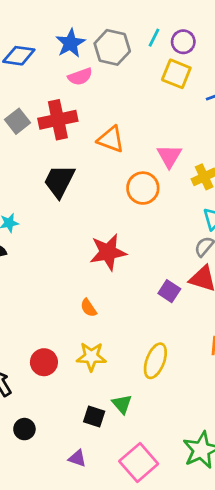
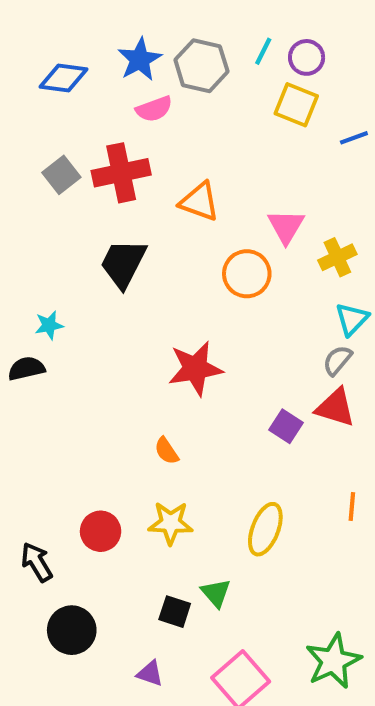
black circle: (24, 429) -> (72, 630), size x1.5

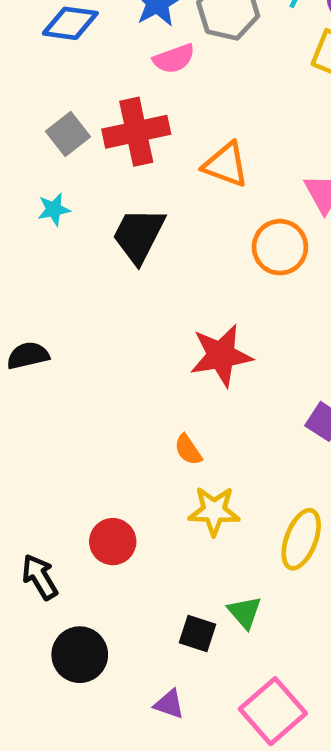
cyan star: (49, 325) -> (54, 209), moved
yellow star: (171, 523) -> (214, 511), moved

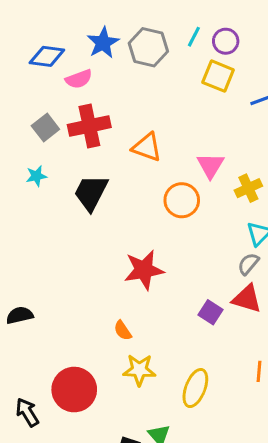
pink semicircle: (174, 59) -> (79, 79), moved
black semicircle: (28, 355) -> (20, 315), moved
red circle: (113, 542) -> (74, 390), size x1.5

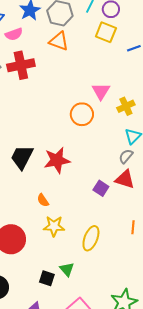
orange triangle: (147, 147) -> (59, 41), moved
black trapezoid: (91, 193) -> (22, 157), moved

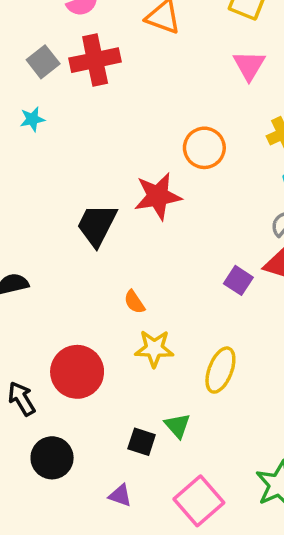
pink triangle: (101, 91) -> (249, 65), moved
red star: (57, 160) -> (158, 196), moved

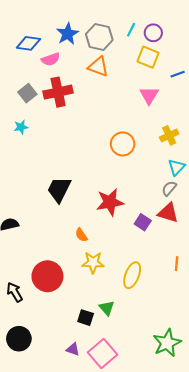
red star: (158, 196) -> (110, 202), moved
black circle: (52, 458) -> (19, 339), moved
pink square: (199, 501) -> (103, 354), moved

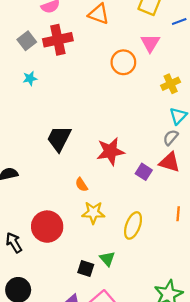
cyan star: (21, 127) -> (30, 78), moved
orange circle: (123, 144) -> (123, 62), moved

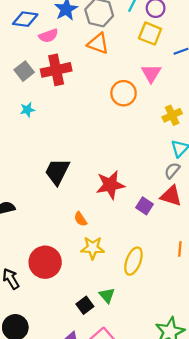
black square: (86, 268) -> (85, 305), turned 35

